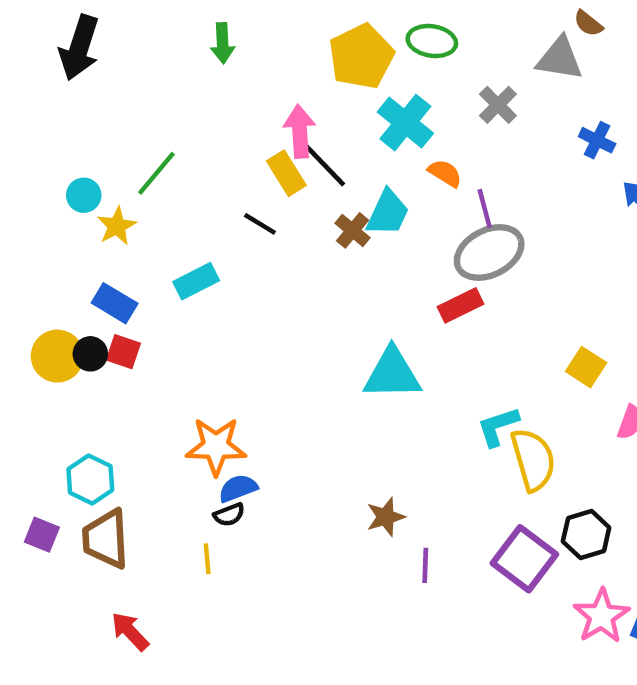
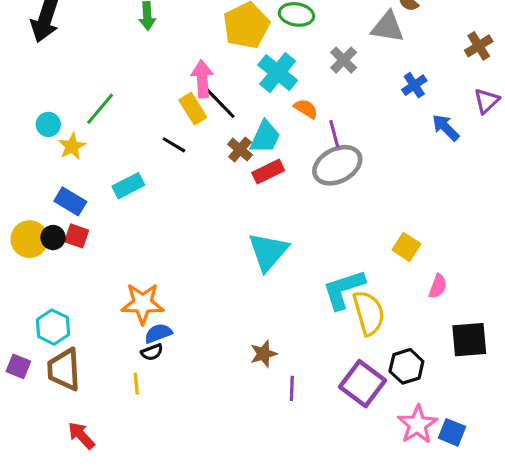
blue cross: (597, 140) -> (414, 85), turned 30
red rectangle: (460, 305) -> (268, 172), moved
cyan triangle: (392, 374) -> (268, 252), turned -48
cyan L-shape: (498, 427) -> (344, 289), size x1.4

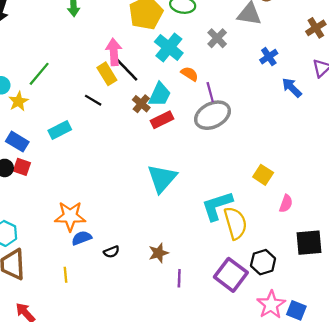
black semicircle: (152, 352) -> (111, 252), moved

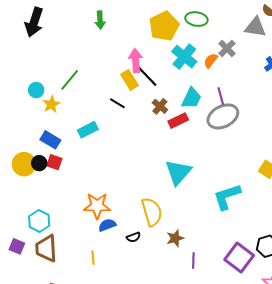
orange semicircle: (190, 74) -> (211, 61), moved, turned -84
cyan trapezoid: (160, 94) -> (191, 98), moved
yellow semicircle: (235, 223) -> (152, 212), moved

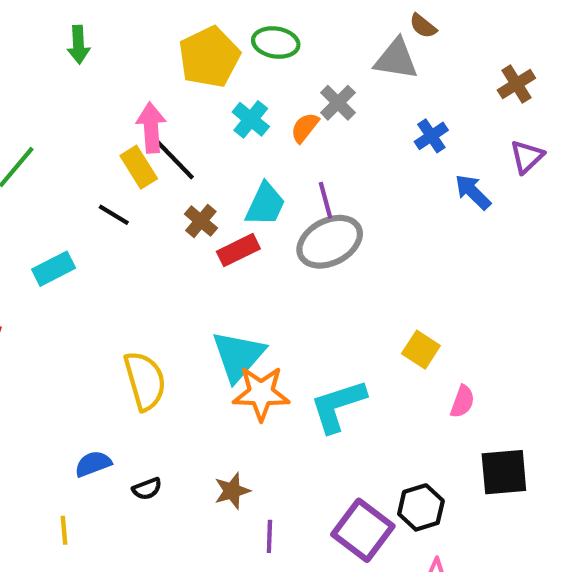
cyan cross: (184, 57) -> (251, 119), size x0.7
orange star: (97, 206) -> (261, 393), moved
yellow semicircle: (152, 212) -> (145, 381), moved

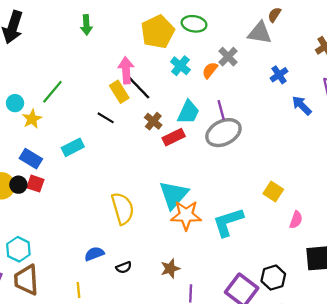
brown semicircle: (423, 26) -> (274, 15), turned 84

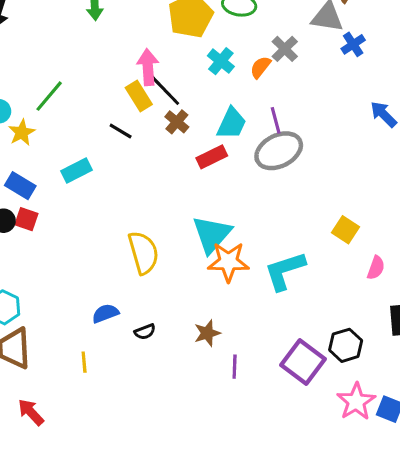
blue cross: (279, 75) -> (353, 44), moved
brown cross: (153, 121) -> (177, 122), moved

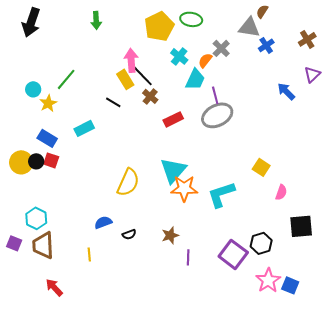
cyan trapezoid: (232, 123) -> (195, 79), moved
yellow semicircle: (143, 253) -> (128, 182), turned 40

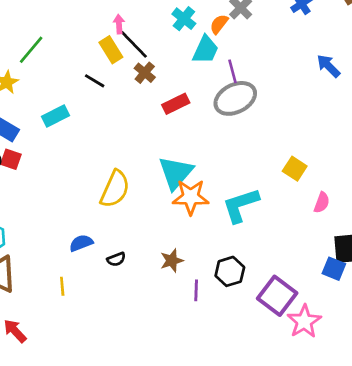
pink arrow: (131, 60) -> (119, 24), size x0.6
black hexagon: (261, 243) -> (230, 271), moved
purple square: (233, 254) -> (277, 296), moved
blue square: (290, 285) -> (334, 269), moved

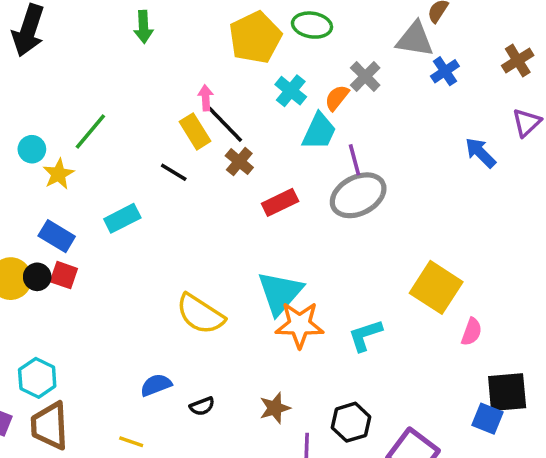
yellow square: (295, 169) -> (436, 287), size x1.6
yellow semicircle: (115, 189) -> (200, 314), turned 99
cyan L-shape: (241, 205) -> (365, 335), size x0.7
yellow line: (62, 286) -> (131, 442), turned -66

